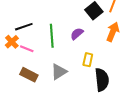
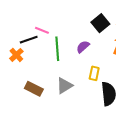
pink line: (27, 49) -> (42, 30), moved

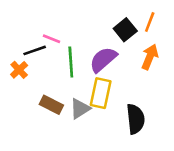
purple semicircle: (83, 47) -> (103, 60), size x1.6
yellow rectangle: (94, 73) -> (101, 93), moved, size x1.6
brown rectangle: (34, 89) -> (51, 105), moved

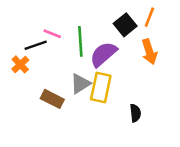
orange arrow: (150, 57) -> (149, 52), turned 140
green line: (71, 62) -> (80, 41), moved
gray triangle: (80, 109) -> (80, 84), moved
black semicircle: (135, 119) -> (135, 113), size x0.6

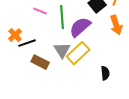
black line: (36, 45) -> (27, 43), moved
gray triangle: (80, 84) -> (62, 50), turned -30
yellow rectangle: (101, 87) -> (78, 53), turned 35

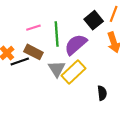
pink line: (40, 11) -> (33, 28), turned -40
brown rectangle: (40, 62) -> (33, 52), moved

